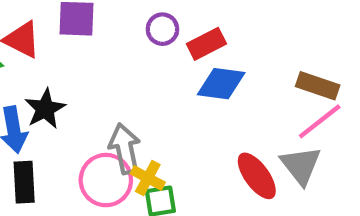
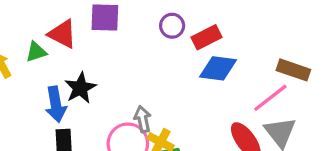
pink line: (320, 121) -> (270, 98), moved
gray arrow: (125, 149) -> (143, 119), size x0.7

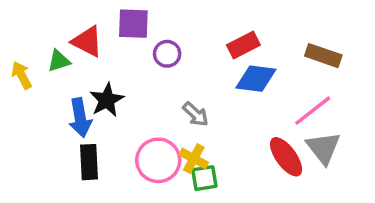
purple circle: (172, 26) -> (167, 54), moved
brown rectangle: (293, 70) -> (323, 56), moved
gray arrow: (143, 119) -> (196, 114), moved, turned 145

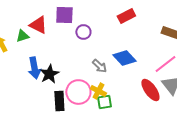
red rectangle: (243, 45) -> (126, 16), moved
blue diamond: (256, 79) -> (124, 58), moved, turned 40
black star: (107, 100) -> (49, 74), moved
black rectangle: (89, 162) -> (59, 101), moved

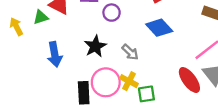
blue diamond: (124, 58) -> (159, 28), moved
black star: (49, 74) -> (95, 46), moved
green square: (104, 102) -> (146, 94), moved

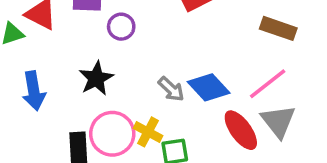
blue diamond: (159, 28) -> (209, 87), moved
gray arrow: (130, 52) -> (171, 89), moved

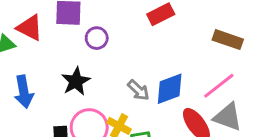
blue diamond: (209, 87) -> (170, 89), turned -68
gray triangle: (278, 121) -> (228, 117), turned -32

